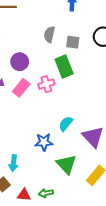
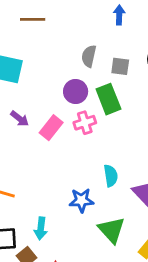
purple circle: (20, 62) -> (76, 91), moved
cyan semicircle: (66, 124) -> (111, 176), turned 133

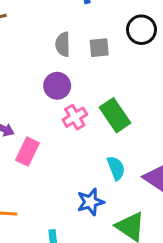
green rectangle: (108, 99) -> (115, 115), moved
pink rectangle: (51, 128) -> (27, 152), moved

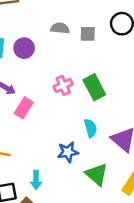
gray semicircle: (63, 44) -> (60, 28), turned 90
purple circle: (57, 86) -> (24, 48), moved

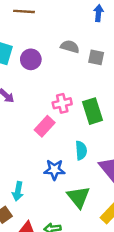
pink rectangle: (24, 108) -> (45, 126), moved

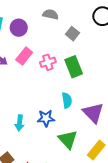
gray square: (96, 57) -> (72, 34), moved, turned 32
pink rectangle: (45, 126) -> (24, 56), moved
cyan arrow: (18, 191) -> (20, 123), moved

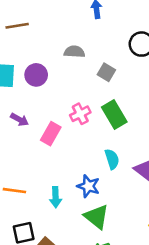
pink rectangle: (24, 56) -> (51, 134), moved
blue star: (46, 118) -> (88, 186), turned 30
green triangle: (68, 139) -> (97, 217), moved

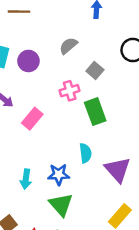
gray semicircle: (74, 52) -> (68, 46), turned -54
pink cross: (80, 114) -> (70, 91), moved
blue star: (88, 186) -> (59, 174), turned -30

